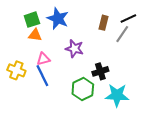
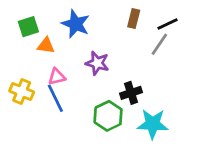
green square: (32, 20) -> (28, 27), moved
brown rectangle: (104, 23) -> (134, 19), moved

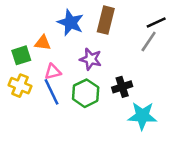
brown rectangle: (134, 19) -> (106, 20), moved, size x1.5
green square: (28, 27) -> (21, 55), moved
green hexagon: (108, 116) -> (86, 93), moved

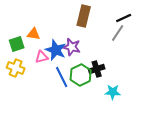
blue star: (70, 23) -> (56, 50), moved
blue line: (52, 92) -> (62, 77), moved
green hexagon: (86, 93) -> (81, 75), moved
cyan star: (142, 116) -> (113, 92), size x0.7

